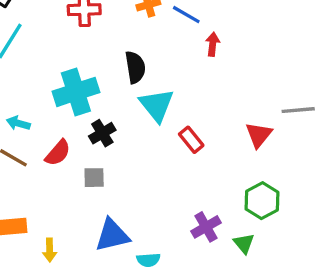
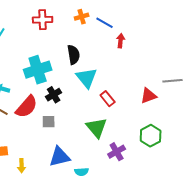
red triangle: (259, 135) -> (149, 96), turned 30
red semicircle: (58, 153) -> (27, 107), size x1.4
green triangle: (244, 243) -> (97, 128), moved, size x1.6

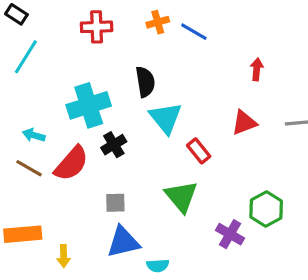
red arrow: (121, 41) -> (257, 69), moved
red triangle: (149, 96) -> (244, 123), moved
gray square: (49, 122) -> (115, 203), moved
purple cross: (117, 152) -> (230, 234), moved, turned -30

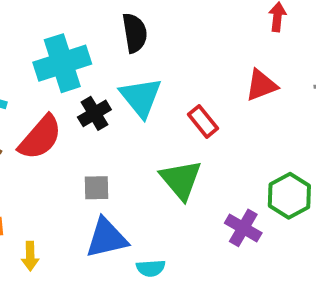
cyan triangle: (166, 118) -> (141, 97), moved

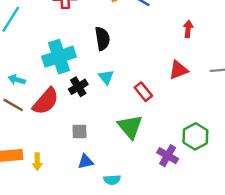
cyan triangle: (141, 97) -> (106, 77), size x0.6
blue triangle: (107, 238) -> (86, 162), size x0.6
yellow arrow: (30, 256) -> (37, 162), moved

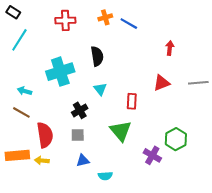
black cross: (78, 87) -> (80, 110), moved
red rectangle: (143, 92) -> (132, 101), turned 42
red semicircle: (46, 101) -> (45, 135), moved, turned -50
yellow arrow: (37, 162) -> (42, 161), turned 96

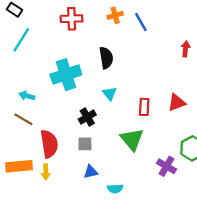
blue line: (129, 24) -> (141, 22), turned 30
red triangle: (162, 83) -> (177, 103), moved
yellow arrow: (42, 161) -> (46, 172), turned -96

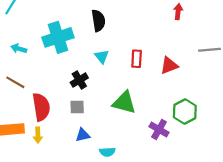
cyan arrow: (27, 96) -> (19, 49), moved
red rectangle: (144, 107) -> (137, 59), moved
green triangle: (132, 139) -> (124, 103), turned -35

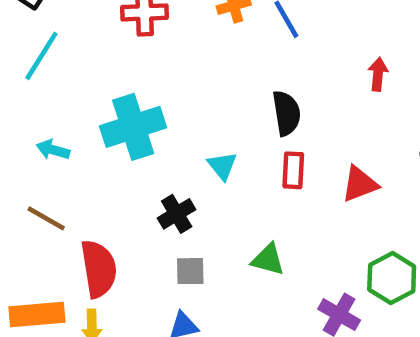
black semicircle: (98, 21) -> (286, 113), moved
green triangle: (124, 103) -> (268, 260), size x0.7
gray square: (77, 107) -> (190, 271), moved

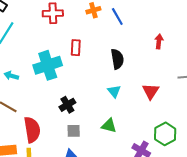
cyan triangle: (222, 166) -> (114, 91), moved
red rectangle: (293, 170) -> (76, 48), moved
red triangle: (360, 184) -> (151, 91), turned -36

